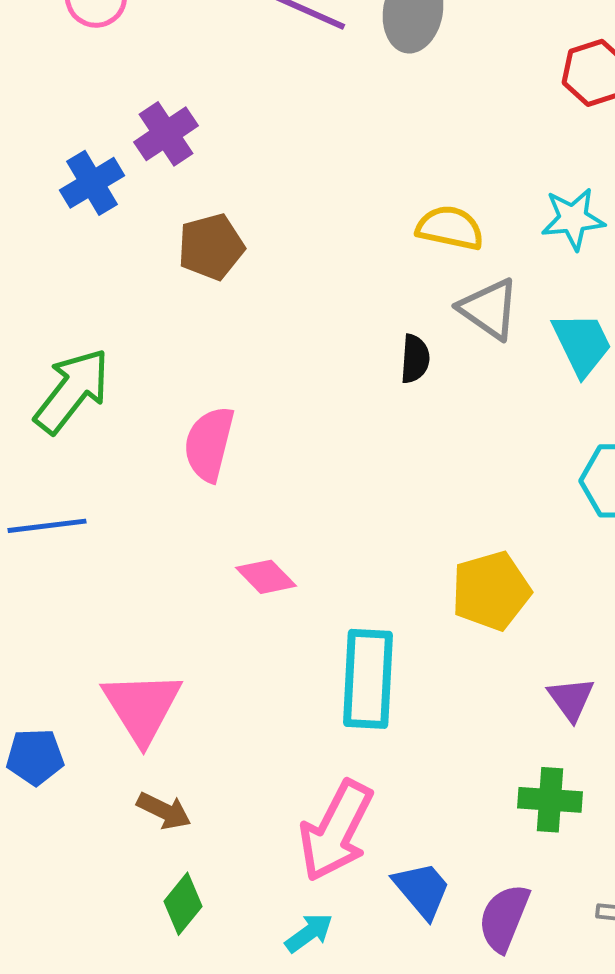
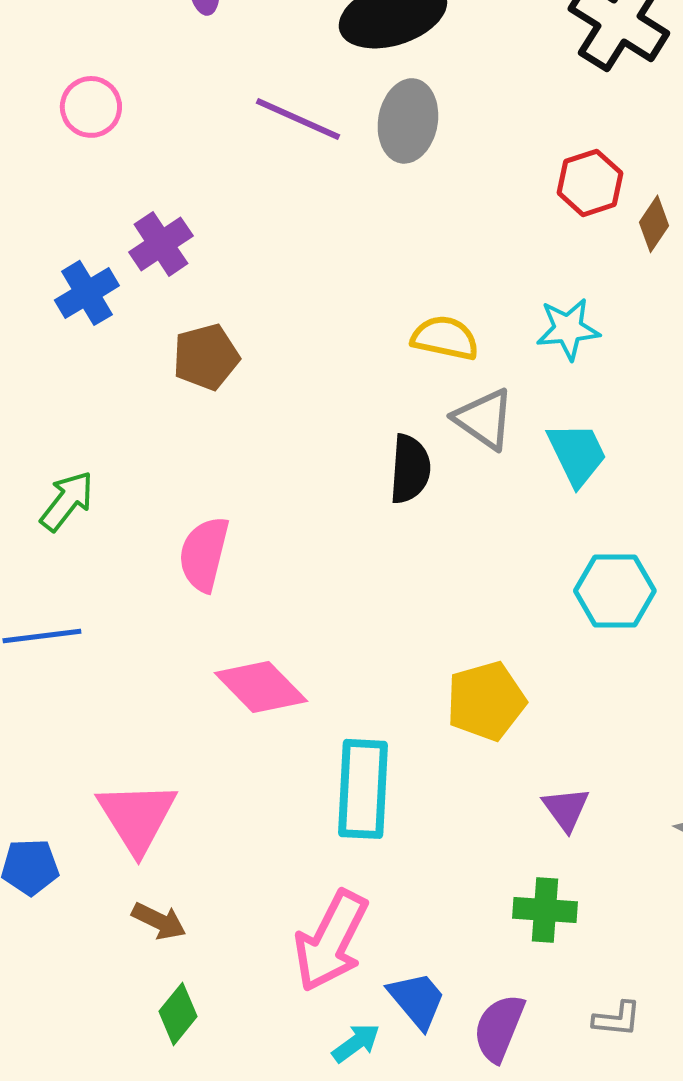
black semicircle: (415, 359) -> (410, 469), size x1.4
green arrow: (72, 391) -> (67, 501), size x0.7
pink diamond: (266, 577) -> (261, 687), size x1.5
cyan arrow: (309, 933) -> (356, 1043), moved

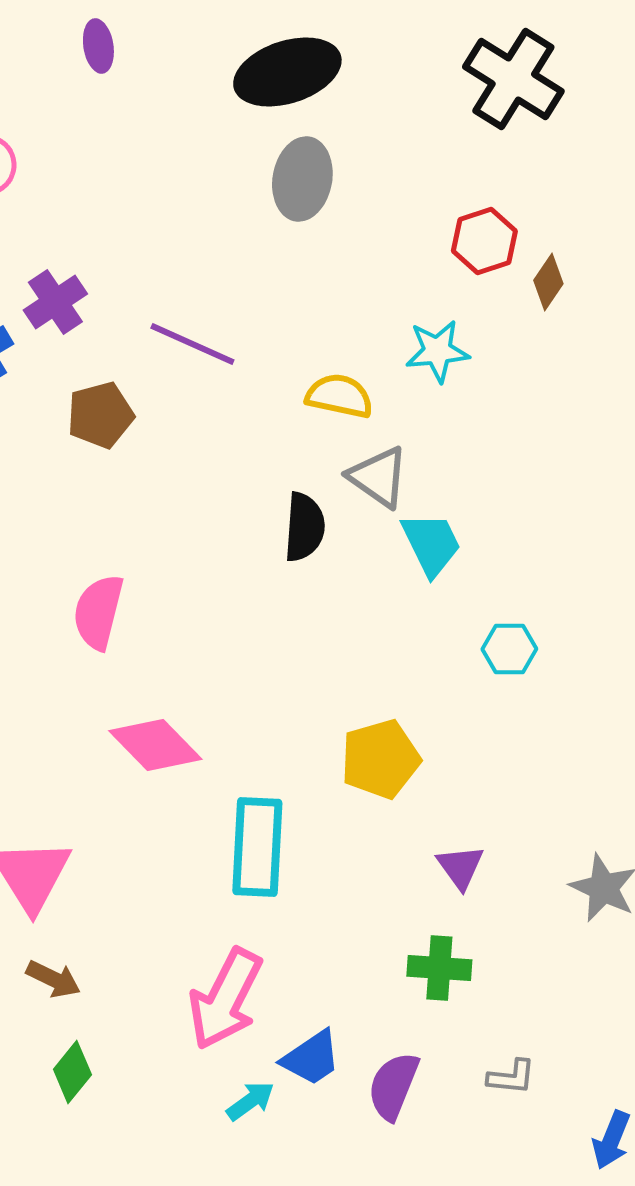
purple line: (298, 119) -> (192, 344), moved
cyan star: (568, 329) -> (437, 351), moved
cyan trapezoid: (577, 454) -> (431, 544), moved
cyan hexagon: (615, 591) -> (509, 649), size x0.7
blue trapezoid: (417, 1000) -> (311, 1058), turned 96

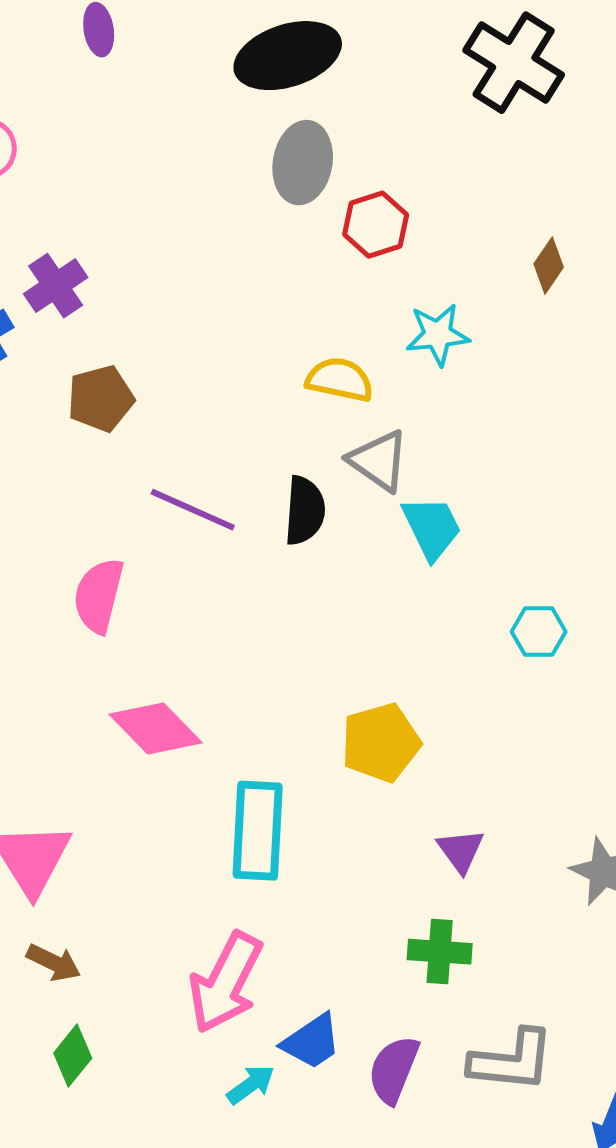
red hexagon: (484, 241) -> (376, 225), moved
purple line: (192, 344) -> (193, 510), moved
cyan hexagon: (509, 649) -> (539, 632), moved
gray L-shape: (511, 1077) -> (512, 1061), size x1.8

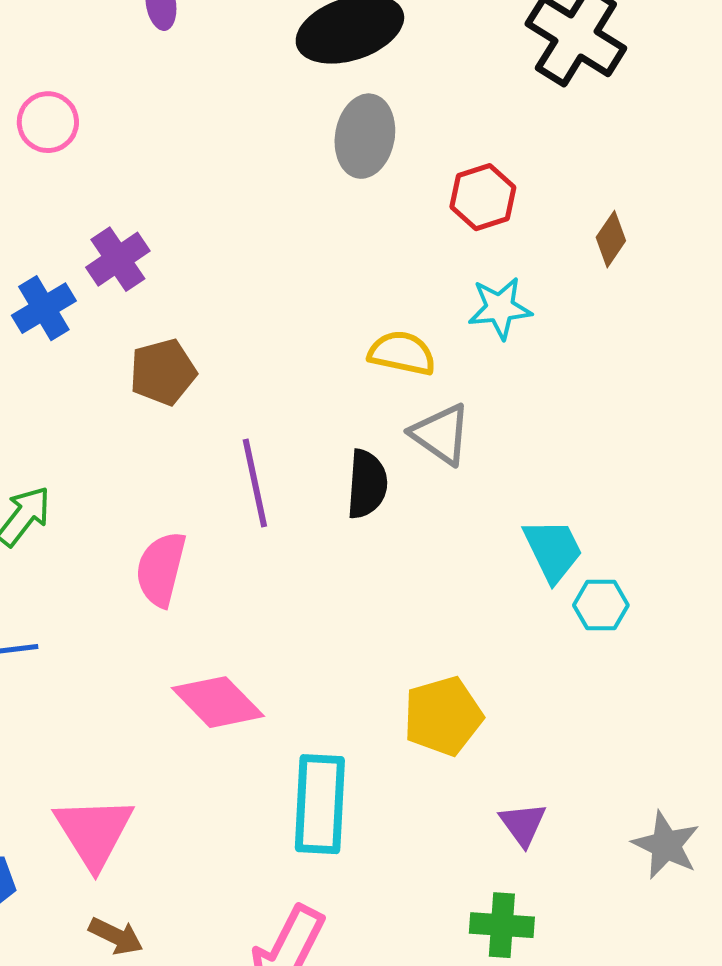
red hexagon: (376, 225) -> (483, 197), moved
purple line: (193, 510) -> (255, 483), turned 54
cyan trapezoid: (432, 528) -> (553, 550), moved

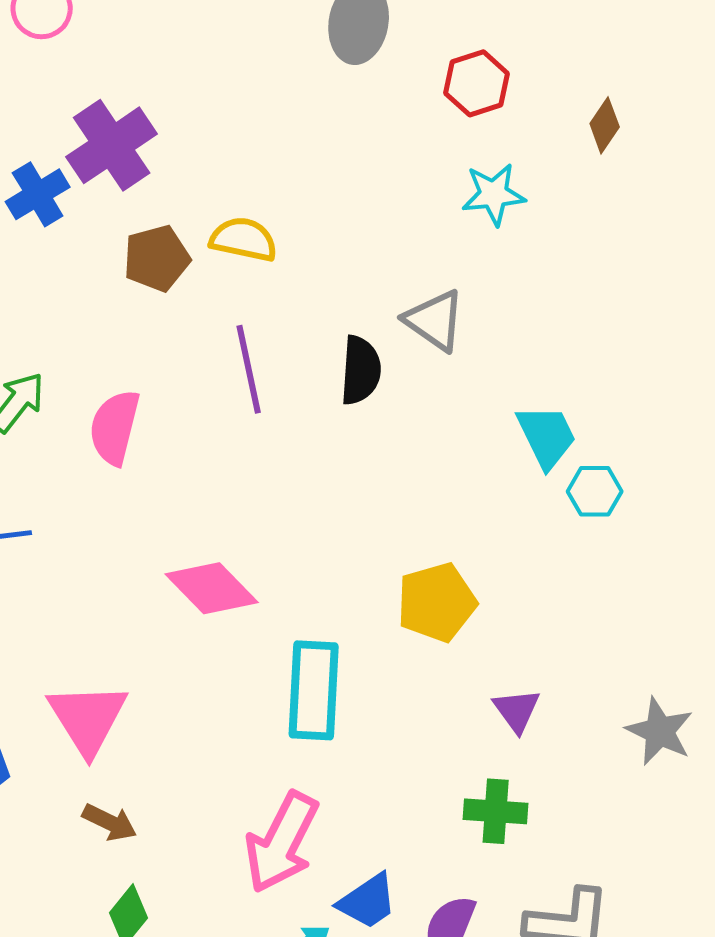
purple cross: (118, 259) -> (112, 145), size x1.4
yellow semicircle: (402, 353) -> (244, 239), moved
pink semicircle: (161, 569) -> (115, 427), moved

